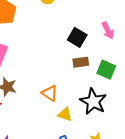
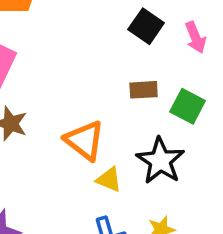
black square: (77, 37) -> (146, 26), moved
orange triangle: (50, 93) -> (85, 140), size x1.4

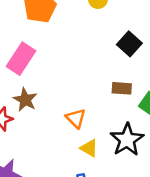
orange triangle: (85, 140) -> (76, 118), size x0.7

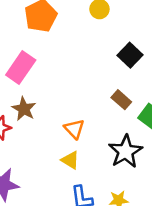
brown rectangle: (122, 88) -> (121, 100), turned 36
yellow triangle: (89, 148) -> (70, 160), moved

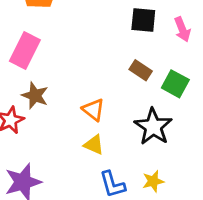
black square: (130, 55) -> (143, 20), turned -30

